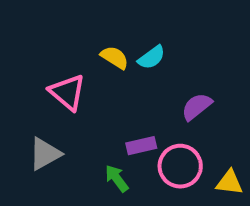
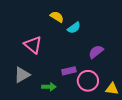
yellow semicircle: (115, 57) -> (57, 17), moved
green arrow: (117, 178) -> (49, 87), moved, turned 128

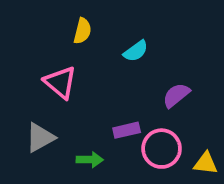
yellow semicircle: (57, 17) -> (82, 31), moved, turned 72

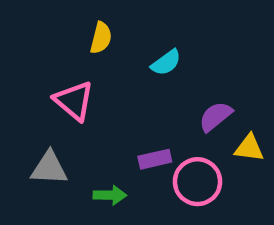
gray triangle: (40, 138) -> (49, 168), turned 32
yellow triangle: (206, 163) -> (249, 148), moved

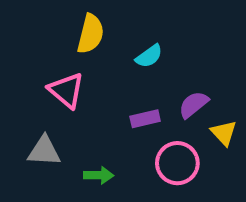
yellow semicircle: (101, 38) -> (91, 34), size x1.4
yellow triangle: (249, 148) -> (224, 133), turned 40
purple rectangle: (155, 159) -> (145, 119), moved

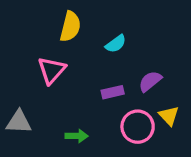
pink triangle: (66, 90) -> (52, 70), turned 32
yellow triangle: (224, 133) -> (169, 116), moved
gray triangle: (44, 151) -> (19, 122), moved

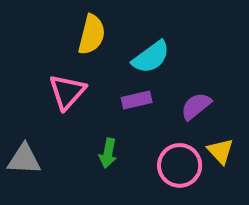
cyan semicircle: (116, 44) -> (151, 57), size x1.4
purple rectangle: (113, 92) -> (137, 100), moved
green arrow: (77, 136) -> (108, 153), moved, turned 100

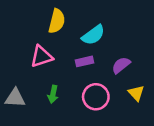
pink triangle: (67, 92) -> (42, 56), turned 30
green arrow: (108, 153) -> (53, 94), moved
pink circle: (180, 165) -> (96, 97), moved

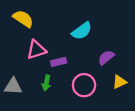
yellow semicircle: (57, 21) -> (23, 19), moved, turned -70
purple rectangle: (84, 61) -> (59, 62), moved
yellow triangle: (136, 93) -> (119, 82), turned 48

